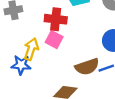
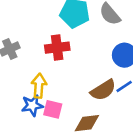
pink square: (54, 40) -> (53, 109), moved

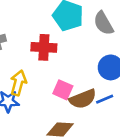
pink square: (53, 109) -> (63, 90), moved

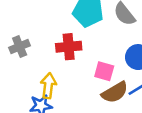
pink square: (63, 90) -> (104, 71), moved

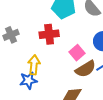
pink square: (104, 71) -> (77, 53), turned 35

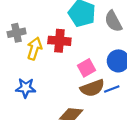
yellow arrow: (34, 65) -> (34, 49), moved

